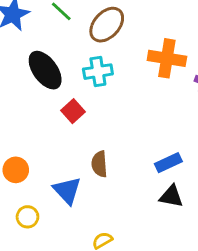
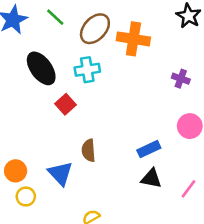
orange cross: (167, 58) -> (133, 39), moved
orange circle: (16, 170) -> (16, 171), moved

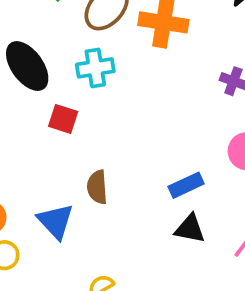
red square: (66, 104) -> (63, 119), turned -30

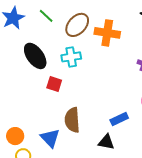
brown semicircle: (97, 187) -> (72, 120), size x1.4
black triangle: (190, 229) -> (106, 142), moved

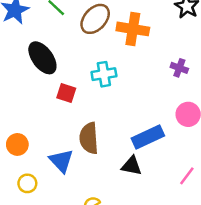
cyan cross: (71, 57) -> (104, 74), moved
blue rectangle: (119, 119) -> (148, 137), size x1.4
orange circle: (15, 136) -> (17, 144), moved

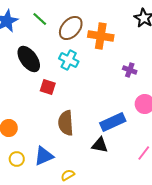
purple cross: (179, 68) -> (130, 70), moved
cyan cross: (104, 74) -> (69, 60), moved, turned 36
blue triangle: (61, 161) -> (44, 156), moved, turned 50

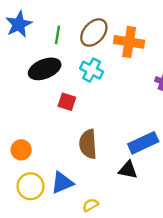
green line: (40, 19) -> (58, 35), moved, turned 56
black ellipse: (29, 59) -> (45, 69), turned -76
yellow circle: (17, 159) -> (31, 186), size x1.5

